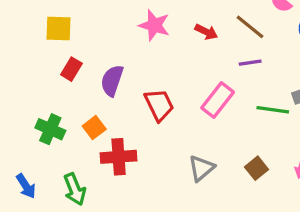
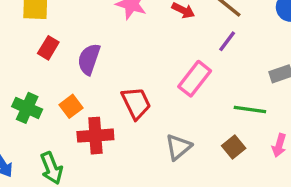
purple line: (250, 63) -> (227, 41), turned -45
red trapezoid: (159, 105) -> (136, 103), moved
green line: (273, 110) -> (250, 110), moved

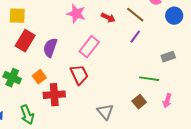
red rectangle: (48, 48) -> (25, 41), size x1.5
pink rectangle: (195, 79) -> (89, 47), moved
gray triangle: (178, 147) -> (105, 112), moved, turned -30

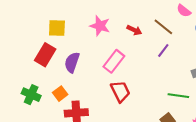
yellow square: (17, 16) -> (57, 28), moved
red trapezoid: (79, 75) -> (120, 91), moved

